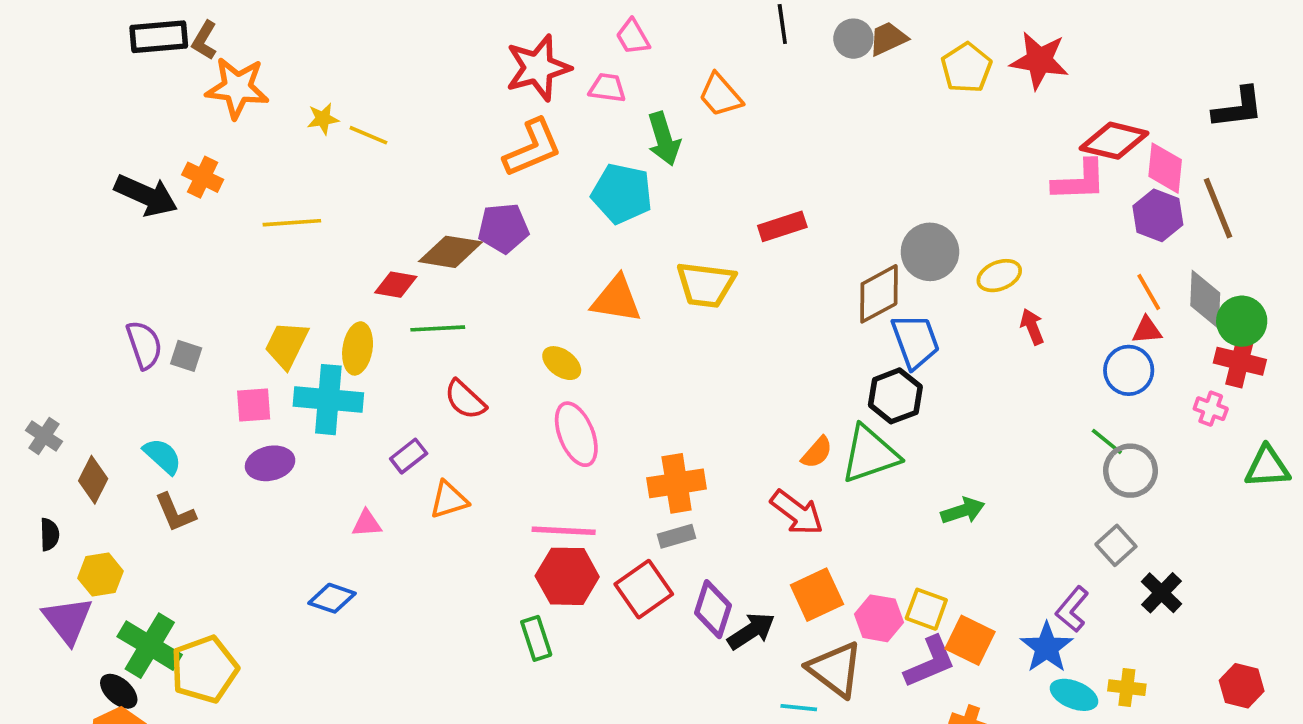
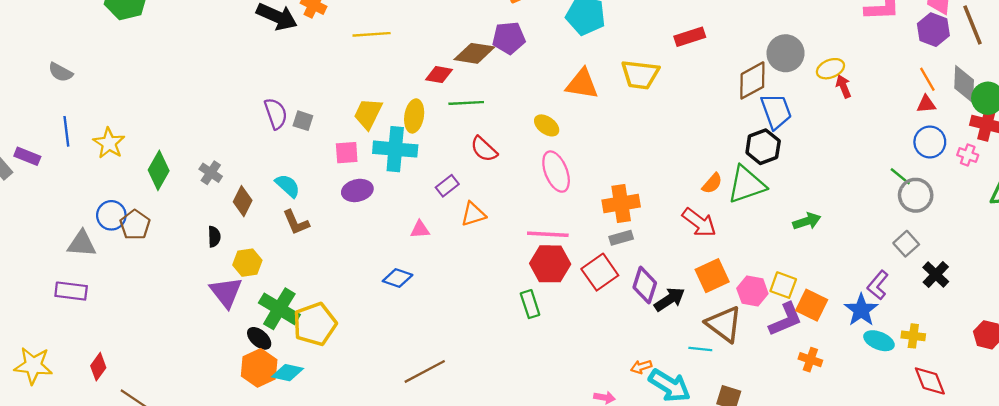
red arrow: (1032, 327) -> (843, 86), moved
blue circle: (1129, 370) -> (930, 142), moved

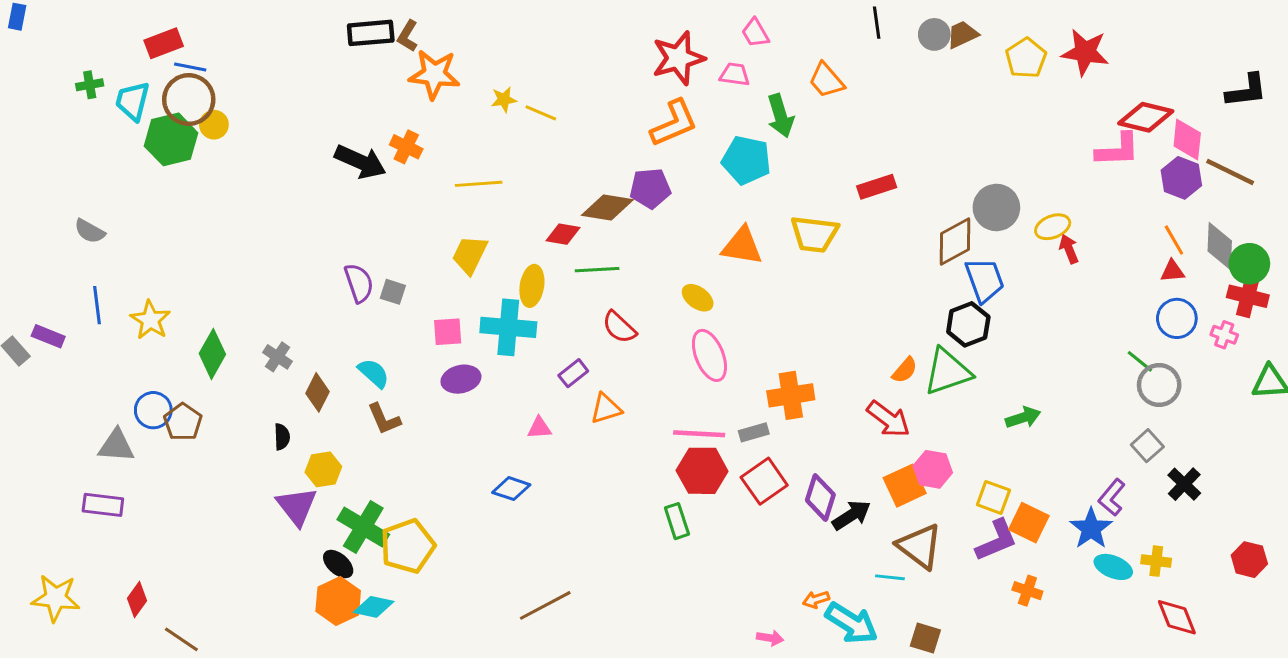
brown line: (972, 25) -> (1230, 172), turned -42
yellow trapezoid: (368, 114) -> (470, 255), moved
gray rectangle: (621, 238) -> (754, 432), moved
pink hexagon: (752, 291) -> (933, 469), moved

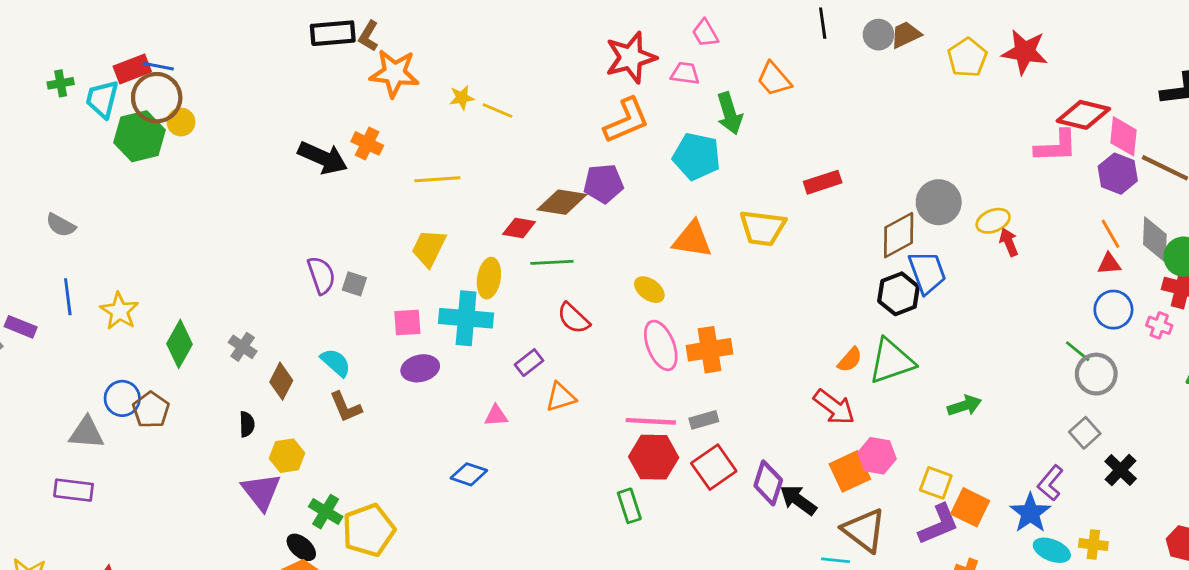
red rectangle: (164, 43) -> (132, 69), moved
black hexagon: (968, 324) -> (899, 294), moved
orange cross: (791, 395) -> (709, 350), moved
black arrow: (851, 515) -> (798, 500), turned -111
green cross: (363, 527) -> (326, 512), size x0.7

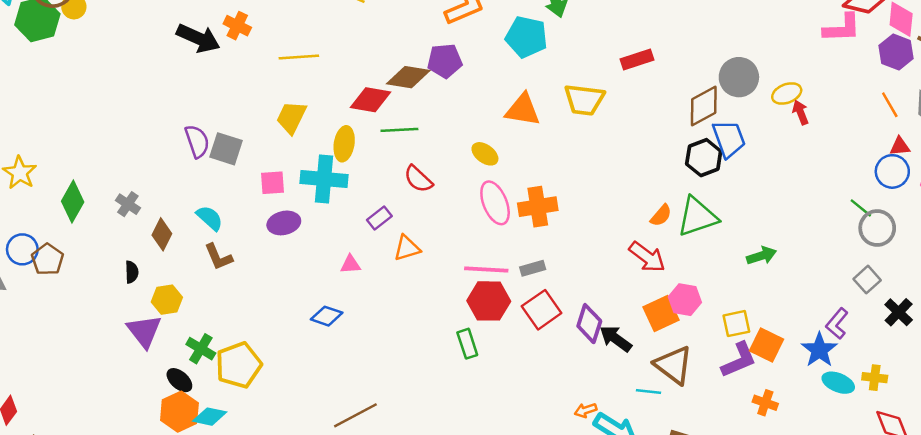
red diamond: (519, 228) -> (371, 100), size x1.4
red triangle: (1109, 264) -> (900, 146), moved
gray square: (354, 284) -> (226, 149), size x1.5
yellow square: (936, 483) -> (736, 324), turned -32

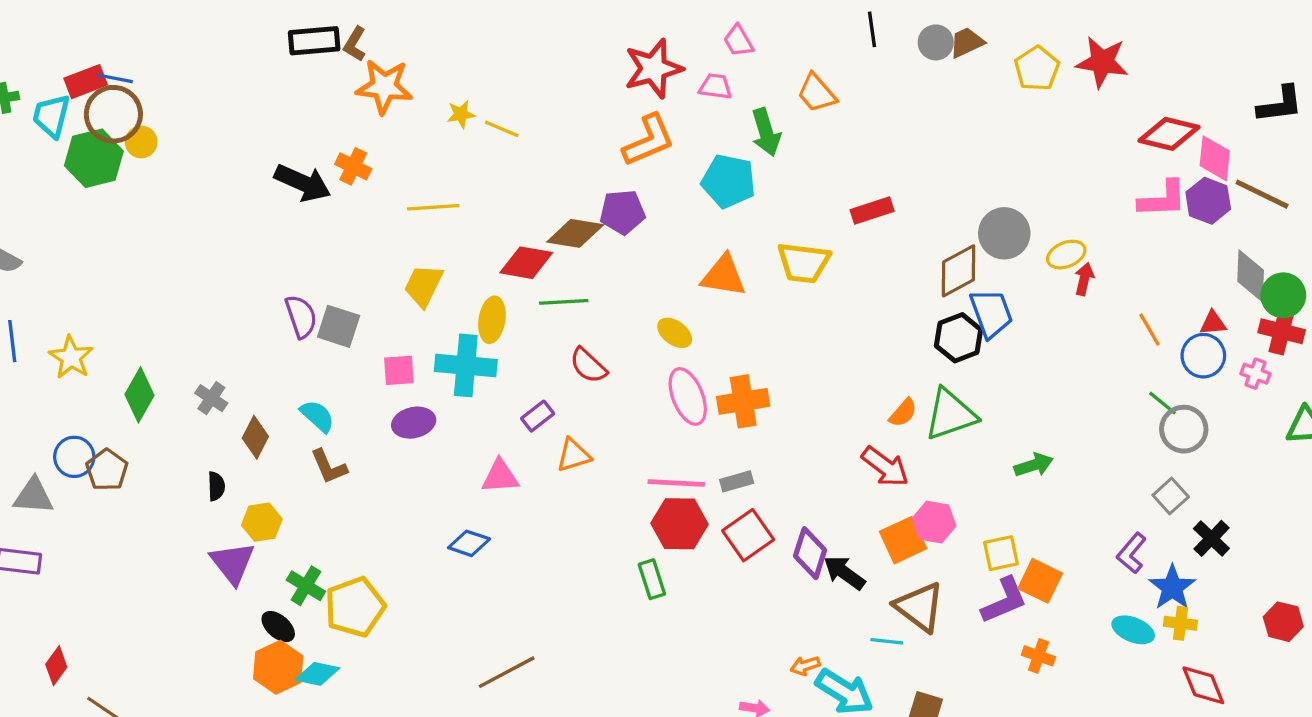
pink L-shape: (842, 28) -> (1163, 199), moved
orange line: (890, 105) -> (1149, 330), moved
red arrow: (801, 112) -> (1084, 279), turned 35
pink triangle: (350, 264) -> (500, 476), size x1.4
blue star: (819, 350) -> (1172, 587), moved

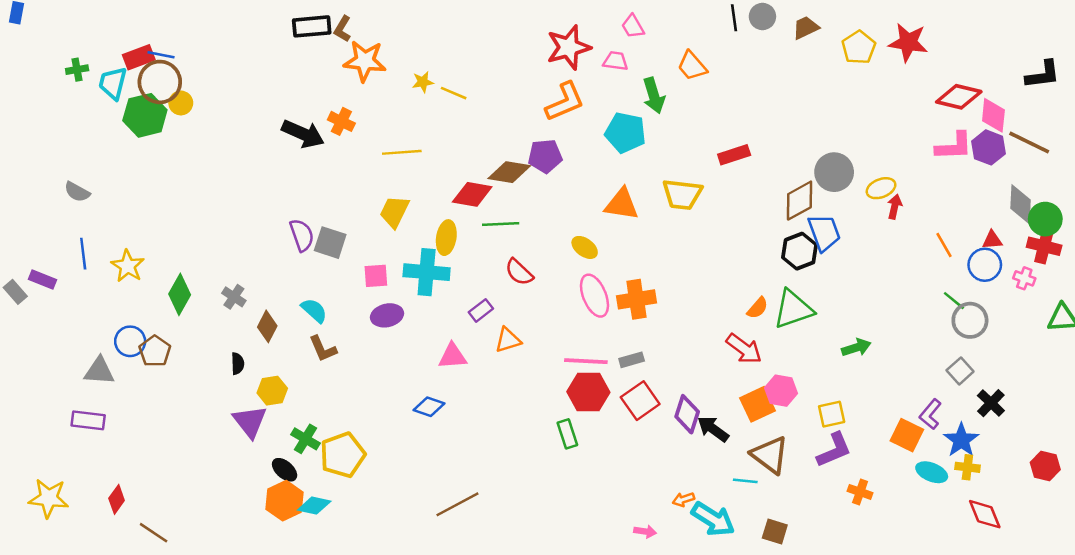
gray circle: (936, 42) -> (762, 17), moved
orange square: (1040, 581) -> (907, 435), moved

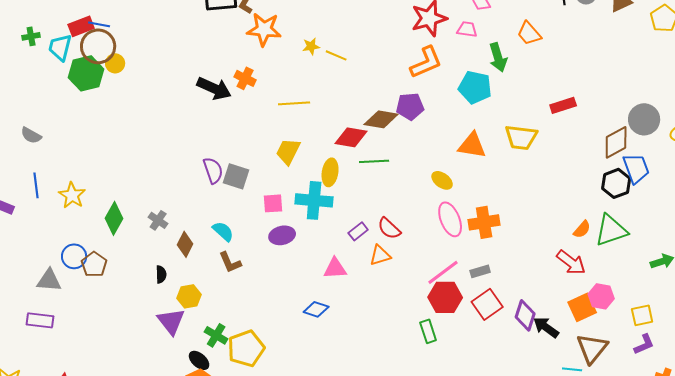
red semicircle: (519, 272) -> (389, 228), moved
pink line: (586, 361) -> (443, 272), turned -40
purple L-shape: (834, 450) -> (644, 344), size x0.7
brown triangle: (770, 455) -> (592, 348), turned 32

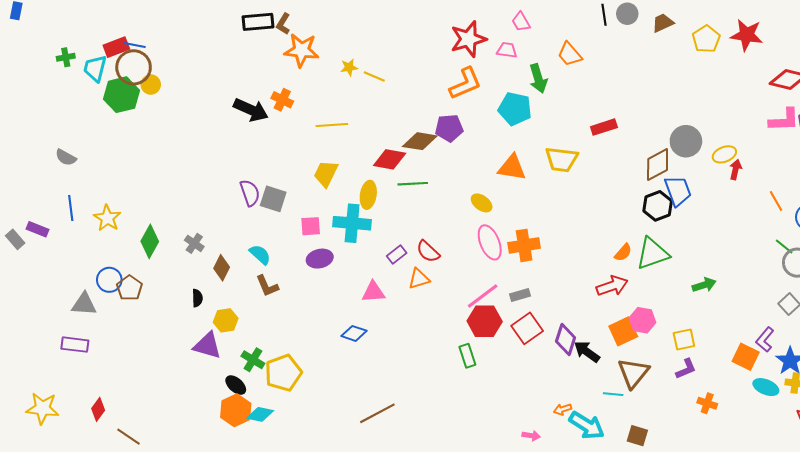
red arrow: (571, 262) -> (612, 286), turned -56
purple triangle: (171, 321) -> (207, 346), turned -36

